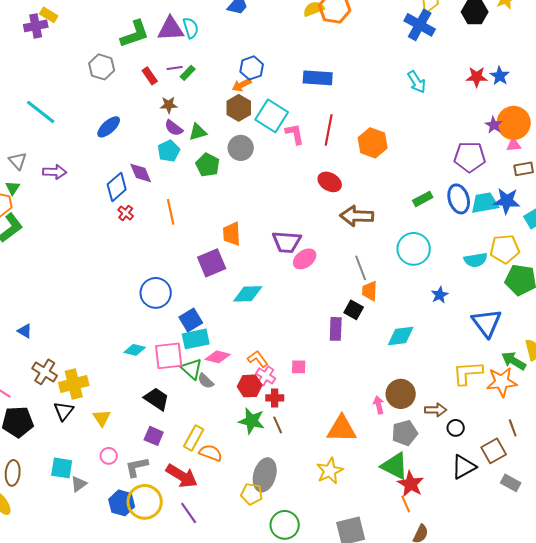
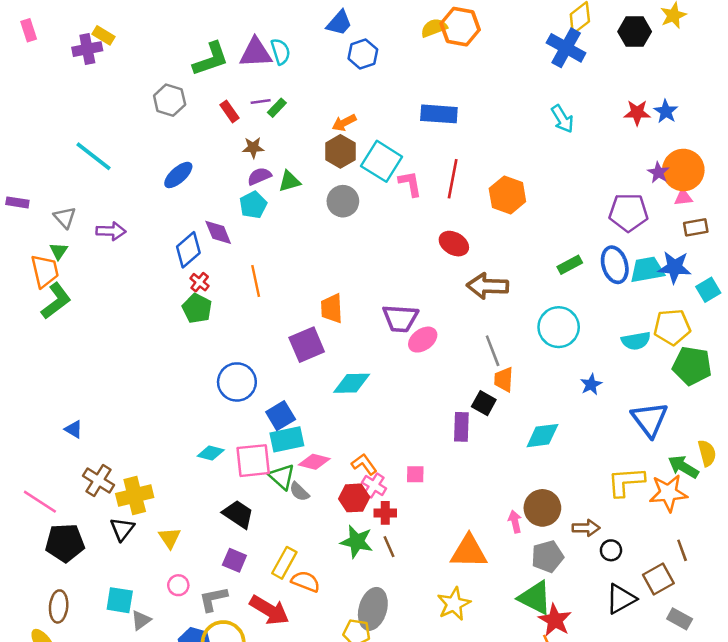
blue hexagon: (252, 68) -> (363, 54), moved
purple semicircle: (174, 128) -> (259, 176), turned 120
green pentagon: (208, 165) -> (197, 308), moved

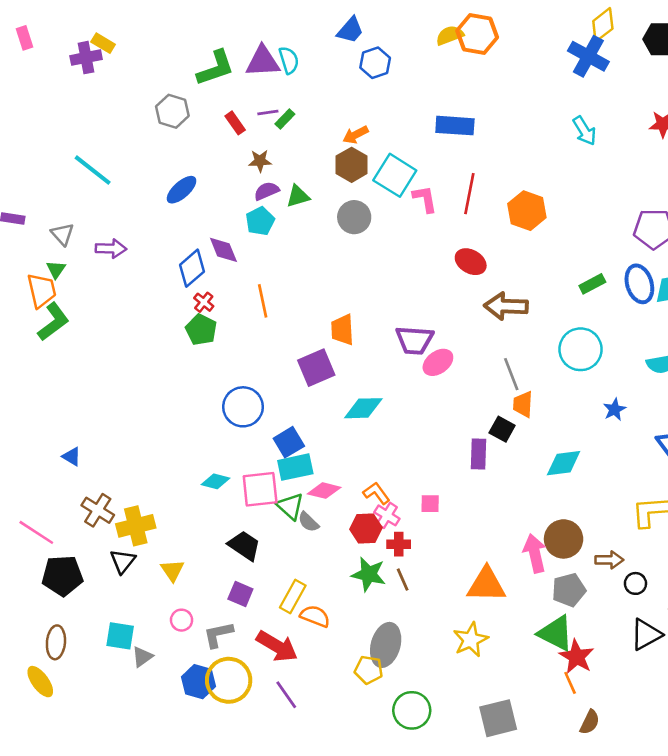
pink arrow: (515, 522) -> (535, 553), size x1.6

